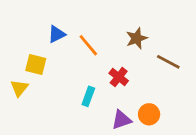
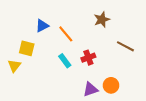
brown star: (137, 38) -> (102, 20), moved
red cross: (119, 77) -> (88, 58), turned 32
cyan rectangle: (88, 96) -> (65, 61), moved, turned -56

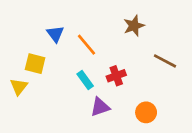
blue triangle: (42, 26) -> (55, 34), turned -40
purple triangle: (90, 89) -> (100, 107), moved

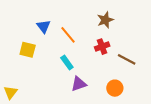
brown line: (165, 61) -> (127, 59), moved
red cross: (116, 76) -> (102, 47), moved
yellow triangle: (19, 87) -> (11, 92), moved

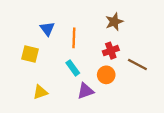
orange line: (68, 35) -> (74, 38), turned 42
orange circle: (115, 88) -> (106, 75), moved
yellow triangle: (11, 92) -> (40, 92), moved, turned 32

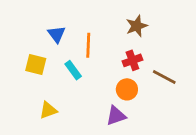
cyan rectangle: (73, 68) -> (73, 70), moved
purple triangle: (85, 91) -> (116, 116), moved

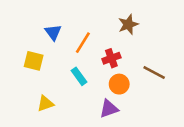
orange line: (88, 45) -> (83, 43), turned 30
red cross: (132, 60) -> (111, 58), moved
cyan rectangle: (73, 70) -> (79, 76), moved

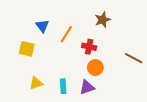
red cross: (111, 58) -> (89, 47), turned 32
brown line: (154, 72) -> (134, 58), moved
cyan rectangle: (79, 76) -> (63, 86), moved, turned 32

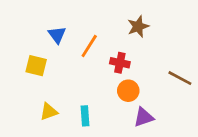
purple triangle: (87, 87) -> (144, 117), moved

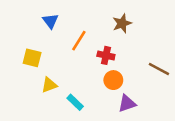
blue triangle: (57, 35) -> (51, 21), moved
yellow triangle: (49, 112) -> (49, 85), moved
cyan rectangle: (85, 116) -> (75, 102), turned -42

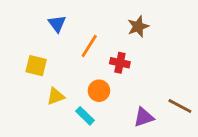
brown line: (159, 69) -> (180, 106), moved
orange circle: (113, 80) -> (99, 91), moved

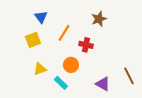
yellow square: (36, 66) -> (33, 40), moved, turned -35
brown line: (180, 106) -> (129, 76), turned 36
purple triangle: (144, 117) -> (103, 84), turned 49

